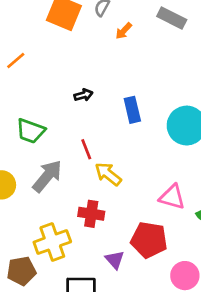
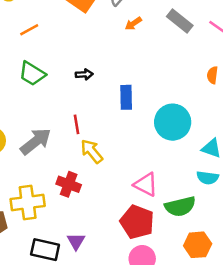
green trapezoid: (30, 131) -> (32, 74), moved
red pentagon: (149, 240) -> (137, 222), moved
purple triangle: (115, 260) -> (76, 241), moved

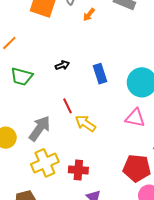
red cross: (69, 184) -> (78, 170), moved
pink triangle: (146, 184) -> (135, 118), moved
yellow cross: (28, 203) -> (45, 163), moved

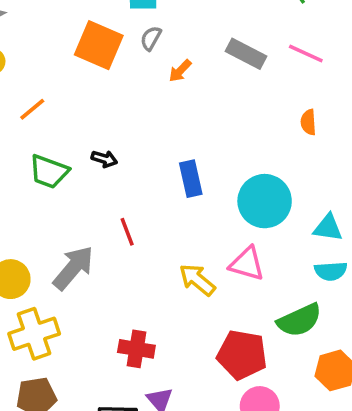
black arrow: (62, 65) -> (104, 159), moved, turned 32
yellow arrow: (85, 123) -> (197, 280), moved
yellow cross: (45, 163) -> (34, 334), moved

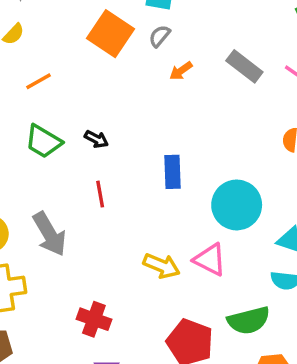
red line: (127, 232) -> (100, 194), moved
gray arrow: (73, 268) -> (50, 234), turned 99
yellow arrow: (197, 280) -> (161, 266), turned 153

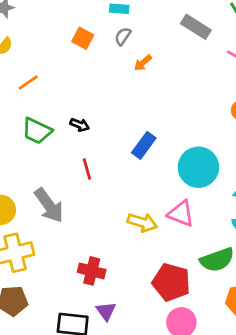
orange square: (110, 34) -> (83, 38), size x0.6
gray rectangle: (244, 66) -> (196, 27), moved
blue rectangle: (172, 172) -> (144, 145), turned 44

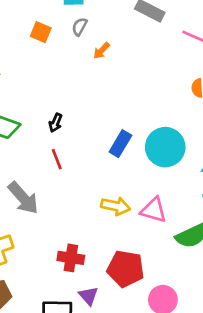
black arrow: (80, 125) -> (56, 123), moved, turned 96
blue rectangle: (144, 145) -> (120, 144), moved
pink triangle: (181, 214) -> (154, 210), moved
red pentagon: (171, 282) -> (126, 269), moved

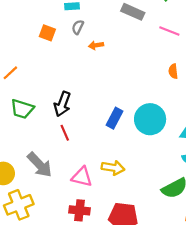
orange arrow: (101, 51) -> (96, 45), turned 40
black arrow: (56, 123) -> (62, 104), size x1.6
pink triangle: (154, 210) -> (82, 177), moved

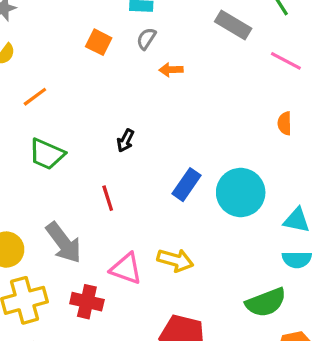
black arrow: (62, 104) -> (125, 141), moved, size x0.6
red cross: (80, 210) -> (87, 302), moved

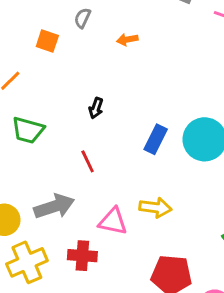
gray semicircle: (146, 39) -> (83, 18), moved
orange square: (99, 42) -> (47, 41), moved
gray arrow: (64, 243) -> (54, 206), turned -63

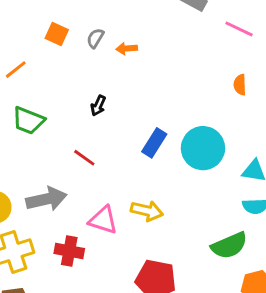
gray semicircle: (83, 18) -> (95, 38), moved
orange arrow: (127, 40) -> (127, 49), moved
red line: (88, 161) -> (84, 158), turned -35

